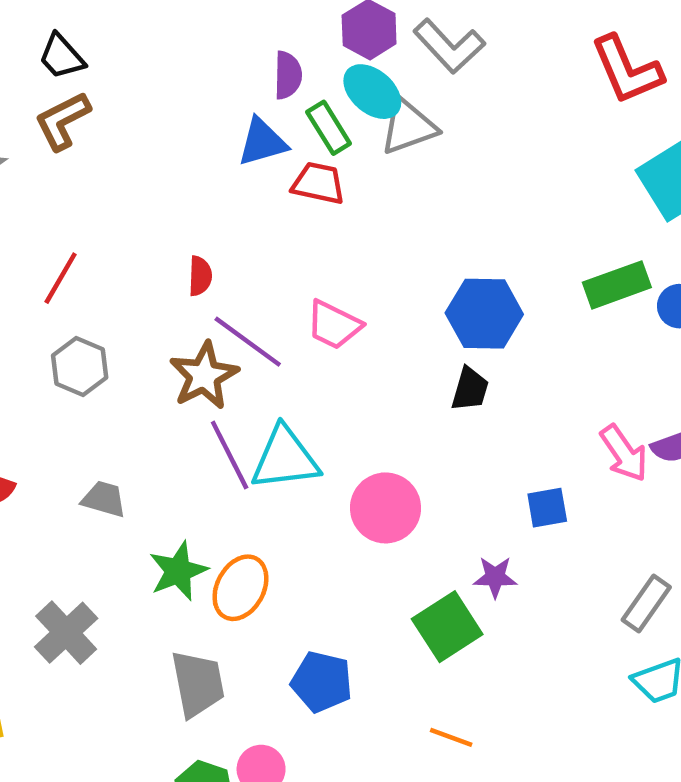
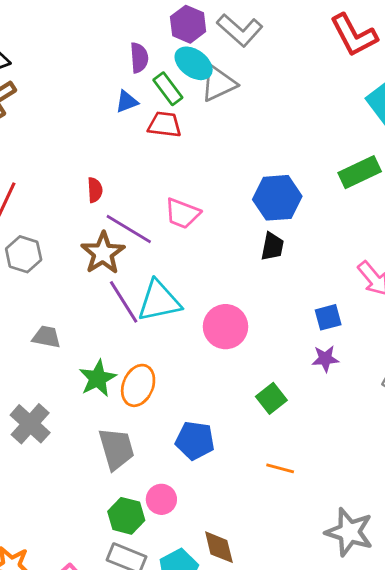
blue triangle: (262, 142) -> (127, 102), size x0.7
purple star: (495, 577) -> (325, 359), moved
green square: (447, 627) -> (271, 398), size x0.7

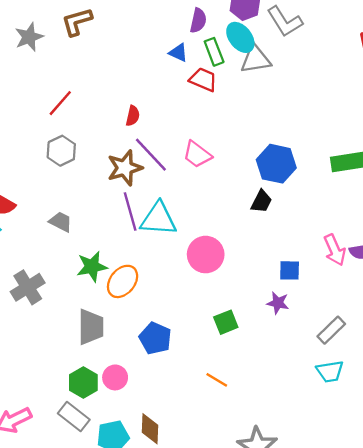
blue triangle: (127, 102) -> (178, 53), turned 30

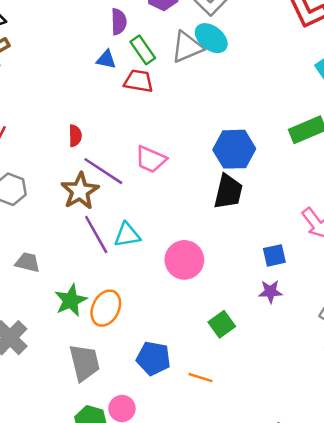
cyan ellipse: (240, 37) -> (211, 38), moved
black trapezoid: (261, 201) -> (228, 192), size x1.4
cyan triangle: (158, 219) -> (127, 235), size x0.7
orange line: (217, 380) -> (200, 378), moved

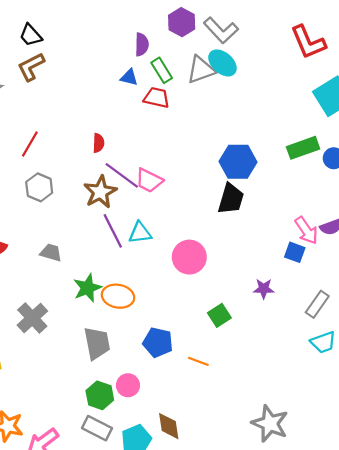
pink trapezoid: (151, 159) -> (149, 180), moved
blue square: (274, 255) -> (295, 252), moved, turned 30
orange ellipse: (106, 308) -> (118, 296), turned 72

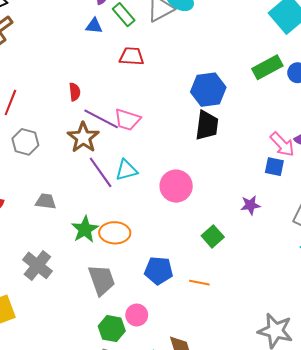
red trapezoid: (157, 98) -> (132, 56), moved

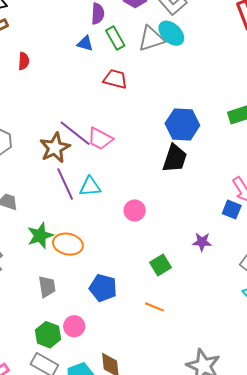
red semicircle: (75, 92) -> (24, 61), moved
pink circle: (176, 186) -> (135, 210), size x0.7
gray trapezoid: (102, 280) -> (47, 287), size x0.7
orange line: (199, 283) -> (155, 307), moved

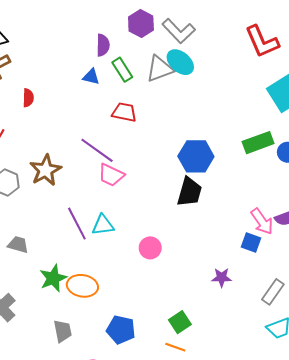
purple line: (75, 133) -> (97, 150), moved
brown star: (55, 148) -> (45, 170), moved
green square: (160, 265) -> (180, 322), moved

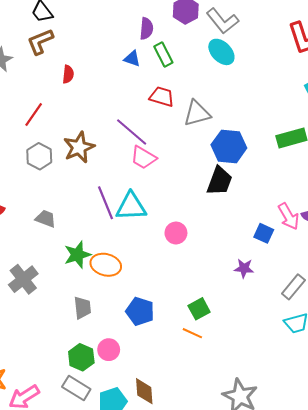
gray triangle: (160, 69) -> (197, 113), moved
cyan triangle: (103, 225) -> (131, 206), size x1.4
blue square: (251, 242) -> (264, 233), moved

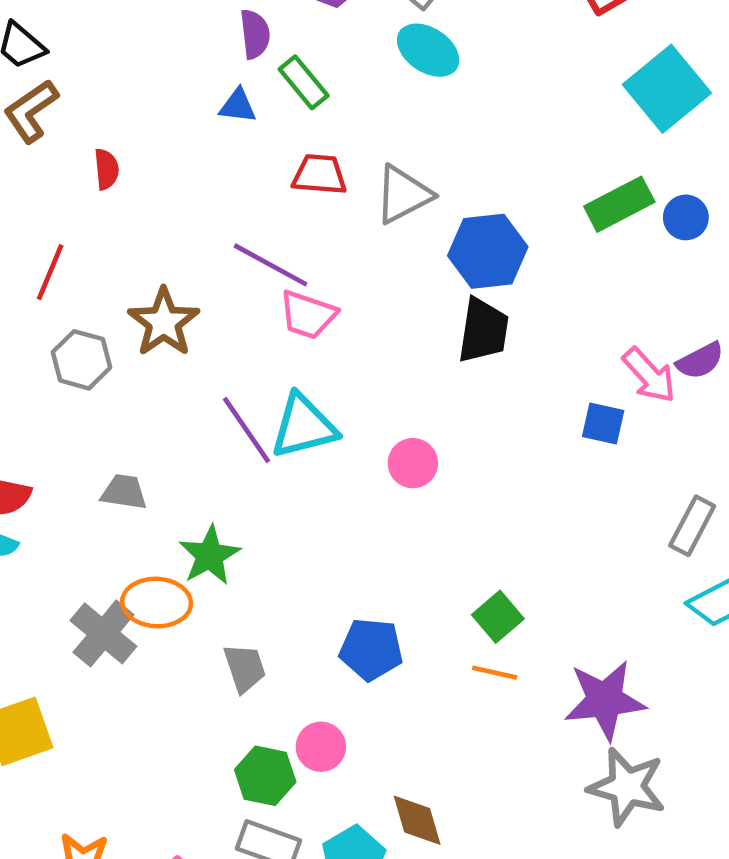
orange ellipse: (106, 265) -> (157, 603), moved
purple star: (244, 268) -> (605, 700), moved, size x1.8

